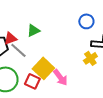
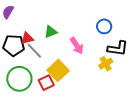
pink arrow: (60, 77) -> (77, 46), moved
red square: (32, 81) -> (46, 83), turned 35

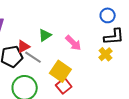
blue circle: (104, 26) -> (108, 15), moved
red square: (46, 83) -> (64, 86), moved

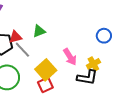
blue circle: (108, 15) -> (104, 36), moved
black L-shape: (114, 37) -> (87, 77), moved
pink arrow: (73, 43) -> (70, 57), moved

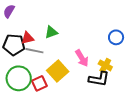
gray line: (22, 50) -> (34, 51), turned -36
yellow cross: (93, 64) -> (105, 65), turned -32
red square: (45, 85) -> (39, 83), moved

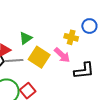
yellow cross: (105, 65) -> (71, 37), moved
yellow square: (58, 71) -> (39, 57), moved

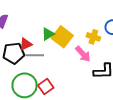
yellow square: (39, 57) -> (62, 37), moved

